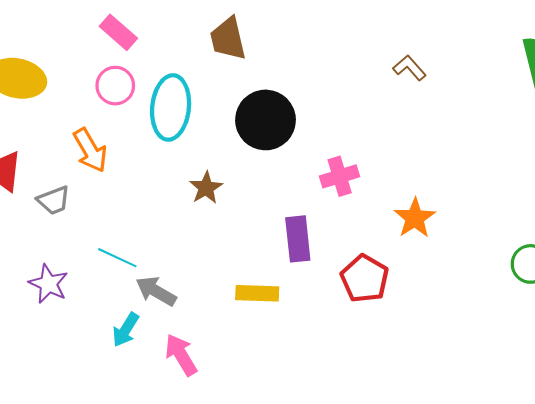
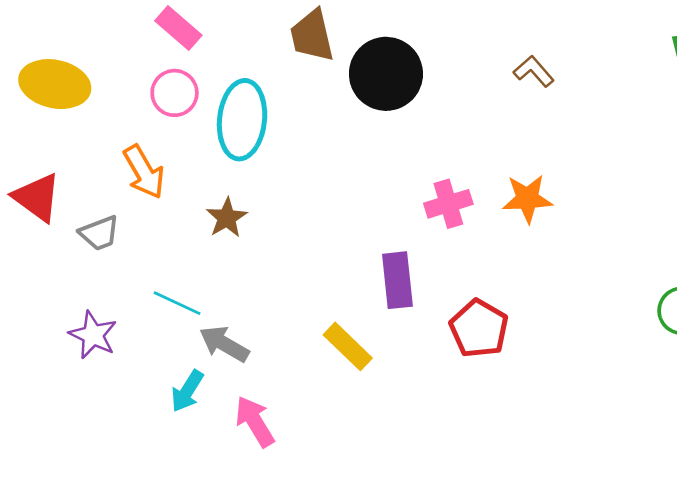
black circle: (265, 120) -> (386, 74), moved
brown star: (206, 188) -> (227, 218), moved
orange star: (415, 218) -> (527, 199), moved, turned 30
yellow rectangle: (257, 293) -> (348, 346), turned 42

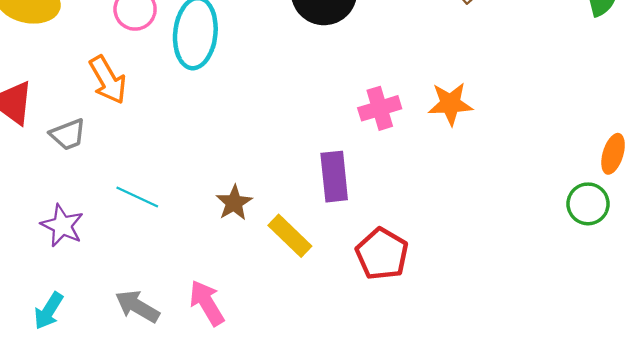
brown star: (227, 218) -> (234, 203), moved
red pentagon: (479, 329) -> (382, 254), moved
gray arrow: (224, 344) -> (137, 306), moved
cyan arrow: (187, 391) -> (49, 311), moved

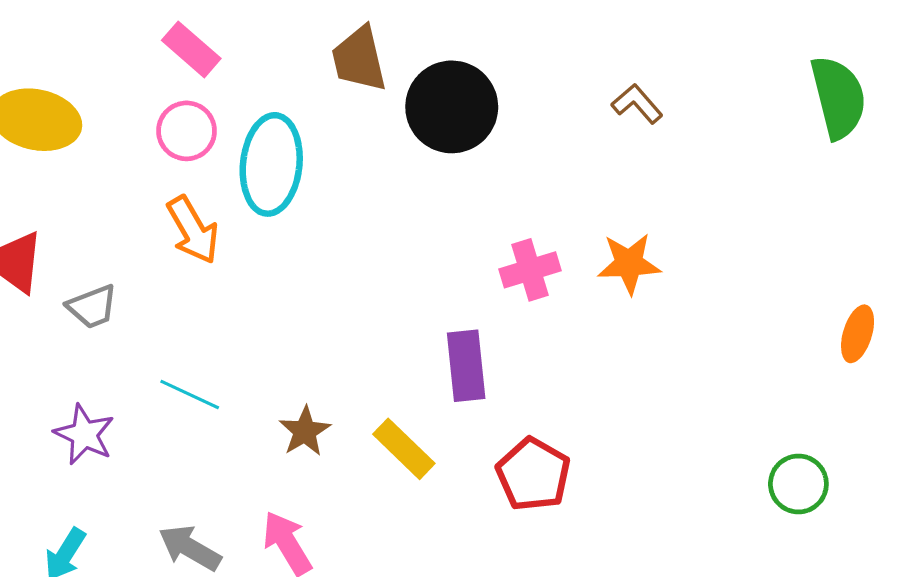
orange arrow: (108, 80) -> (193, 230), moved
brown star: (234, 203) -> (305, 431), moved
green circle: (588, 204) -> (798, 484), moved

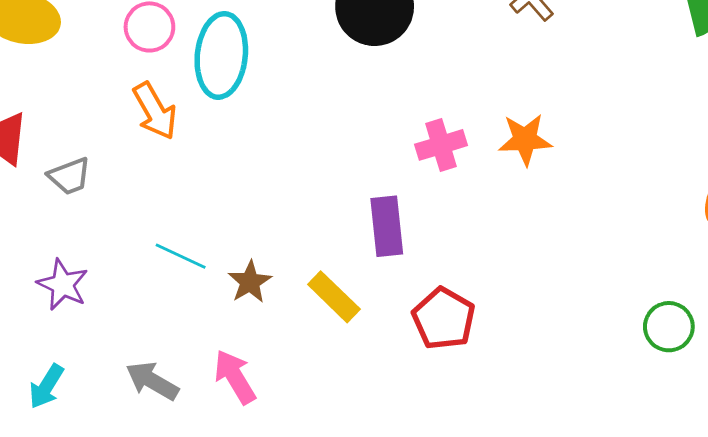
cyan line: (190, 395) -> (181, 256), moved

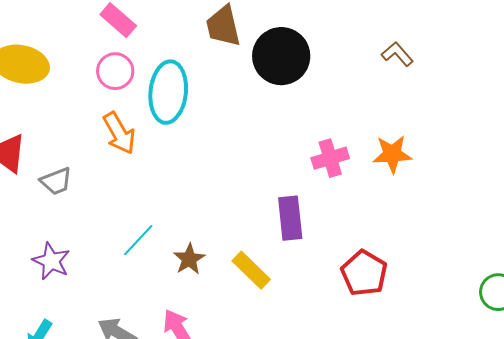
cyan line: (181, 256) -> (138, 240), turned -72
red pentagon: (444, 319) -> (364, 273), moved

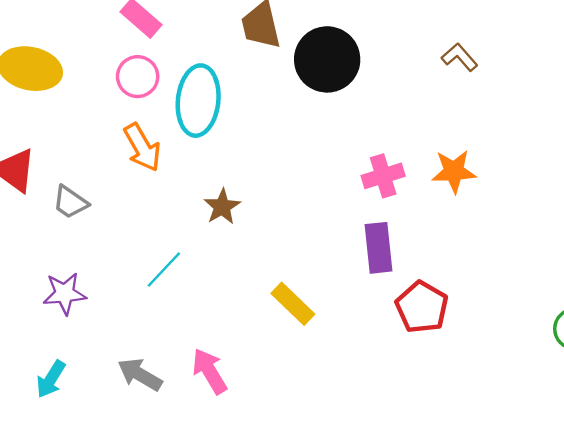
gray trapezoid: (56, 181) -> (70, 202), turned 56
purple rectangle: (290, 218) -> (379, 248), moved
brown star: (189, 259) -> (222, 207), moved
purple star: (51, 261) -> (65, 293), turned -30

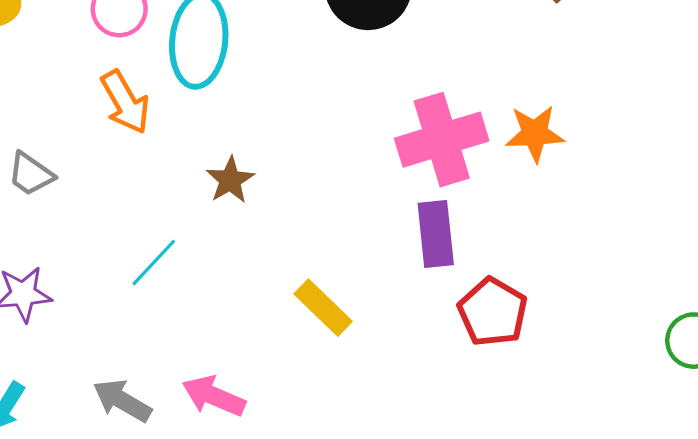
pink cross: (383, 176) -> (442, 140), size x1.6
pink arrow: (210, 371) -> (214, 396), turned -36

